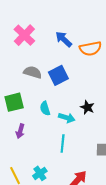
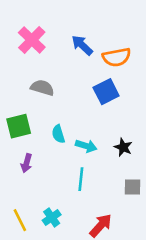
blue square: (58, 75) -> (106, 92), moved
black star: (87, 107) -> (123, 147), moved

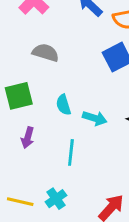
cyan line: (81, 179) -> (71, 152), moved
yellow line: (20, 220) -> (20, 202), turned -50

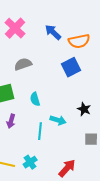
gray semicircle: (46, 53) -> (23, 64), turned -36
cyan arrow: (95, 118) -> (58, 120), moved

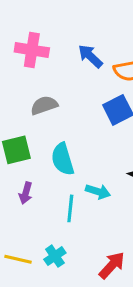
pink cross: (15, 28) -> (32, 50), turned -35
cyan semicircle: (35, 99) -> (63, 159), size x1.5

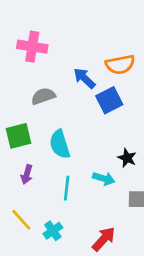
blue arrow: (90, 56) -> (84, 78), moved
cyan arrow: (98, 191) -> (104, 179), moved
yellow line: (18, 259) -> (21, 220), moved, turned 35

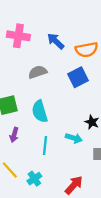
blue arrow: (84, 78) -> (56, 41), moved
gray semicircle: (43, 96) -> (38, 72), moved

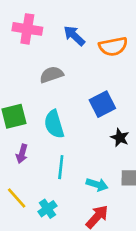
blue square: (78, 77) -> (102, 104), moved
cyan arrow: (74, 138) -> (97, 185), moved

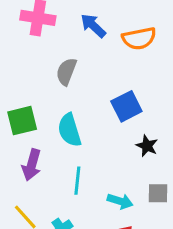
gray semicircle: (51, 75) -> (66, 72), turned -50
purple arrow: (22, 154) -> (32, 165), size x1.4

